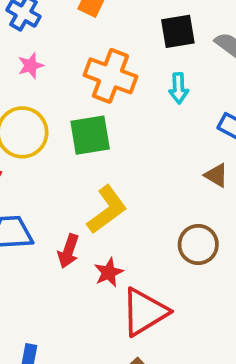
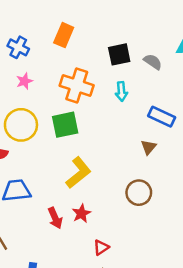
brown triangle: (216, 175) -> (149, 147), turned 42
red arrow: (68, 251) -> (55, 218), moved, turned -40
red triangle: (144, 312) -> (101, 247), moved, size x0.5

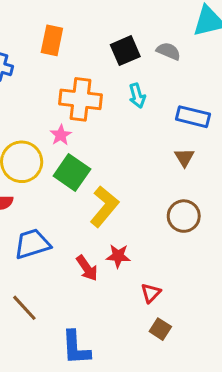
pink star: (24, 81) -> (61, 135), moved
green square: (65, 125) -> (72, 173), moved, turned -32
red star: (81, 213) -> (118, 256), turned -30

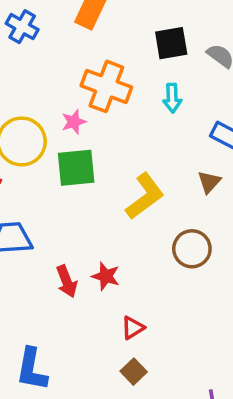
green square: (72, 173) -> (76, 168), turned 36
yellow L-shape: (104, 206) -> (145, 196), moved

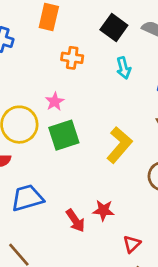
black square: (171, 43) -> (114, 28), turned -32
orange cross: (106, 86) -> (72, 58), moved, size x0.6

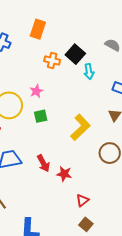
black square: (114, 28) -> (75, 54), moved
green square: (64, 135) -> (41, 116), size x0.6
red arrow: (75, 221) -> (43, 163), moved

